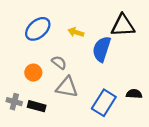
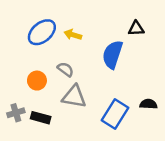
black triangle: (123, 26) -> (136, 28), size x0.6
yellow arrow: (76, 32) -> (73, 35), moved
gray cross: (14, 102) -> (16, 113), turned -32

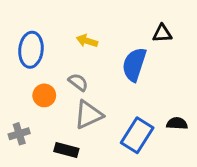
blue ellipse: (42, 32) -> (31, 50), moved, turned -44
gray triangle: (74, 97) -> (88, 115), turned -35
black rectangle: (41, 118) -> (66, 150), moved

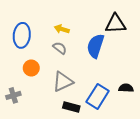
black triangle: (162, 33) -> (116, 24), size x1.5
gray semicircle: (78, 82) -> (60, 48), moved
black rectangle: (66, 150) -> (71, 107), moved

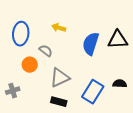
black triangle: (116, 24) -> (118, 40), moved
gray semicircle: (60, 48) -> (46, 51), moved
black rectangle: (71, 107) -> (59, 102), moved

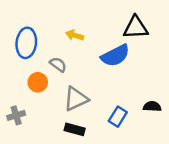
black triangle: (118, 40) -> (136, 28), moved
blue semicircle: (91, 44) -> (115, 56), turned -135
blue rectangle: (93, 92) -> (118, 117), size x0.7

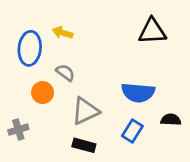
yellow arrow: (75, 35) -> (63, 33), moved
blue semicircle: (115, 56) -> (138, 93), moved, turned 32

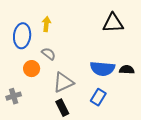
yellow arrow: (63, 33) -> (46, 24), turned 80
black semicircle: (171, 120) -> (127, 70), moved
black rectangle: (84, 145) -> (62, 108), turned 49

